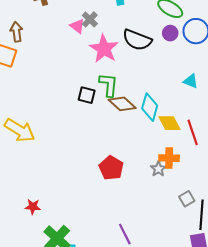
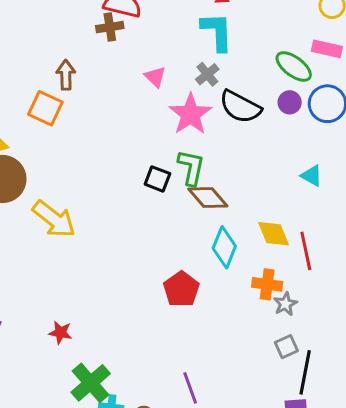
gray cross: (90, 19) -> (207, 74), moved
cyan diamond: (150, 107) -> (224, 247), moved
gray star: (158, 169) -> (285, 304), moved

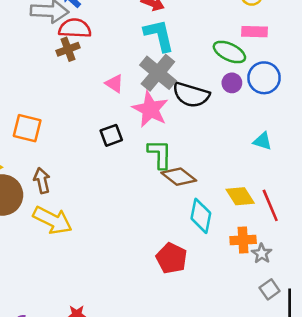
gray cross: (207, 74) -> (158, 73), size x1.8
brown arrow: (66, 75) -> (42, 181), moved
black square: (157, 179) -> (111, 135), moved, turned -30

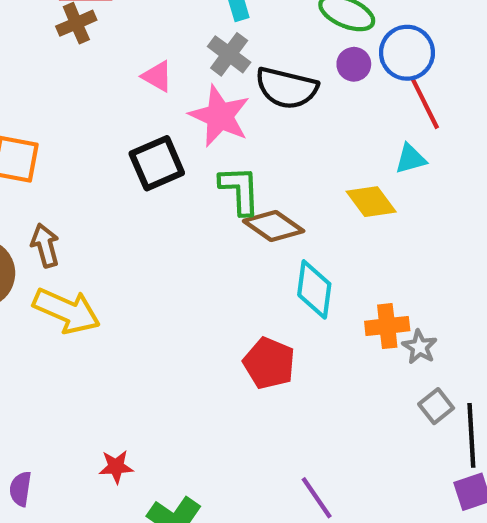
gray cross: (158, 73) -> (229, 54), size x0.7
black square: (111, 135) -> (157, 163), size x1.4
cyan triangle: (263, 141) -> (411, 159), turned -30
yellow diamond: (240, 196) -> (371, 202), moved
red line: (270, 205) -> (425, 103), moved

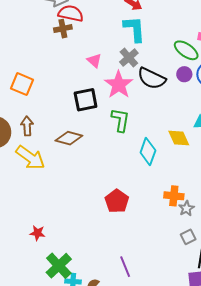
brown diamond: (274, 226) -> (69, 138), moved, turned -32
cyan diamond: (314, 289) -> (148, 151), moved

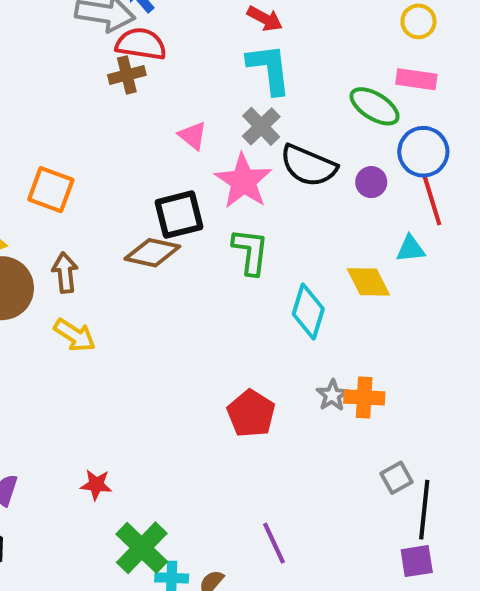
purple circle: (184, 74) -> (371, 182), moved
brown diamond: (69, 138) -> (152, 253), moved
yellow arrow: (30, 158) -> (75, 335), size x0.7
gray star: (186, 208) -> (332, 395), moved

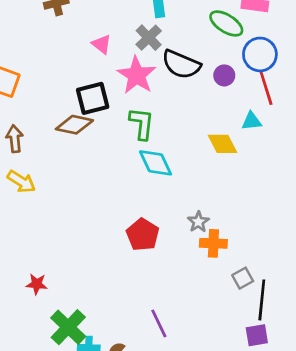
cyan diamond: (308, 312) -> (156, 163), moved, turned -42
orange cross: (364, 397) -> (213, 243), moved

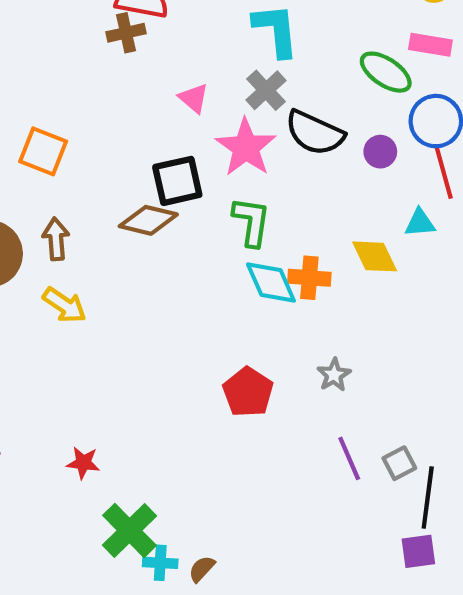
orange cross: (213, 243) -> (309, 278), moved
purple line: (159, 323) -> (349, 458), moved

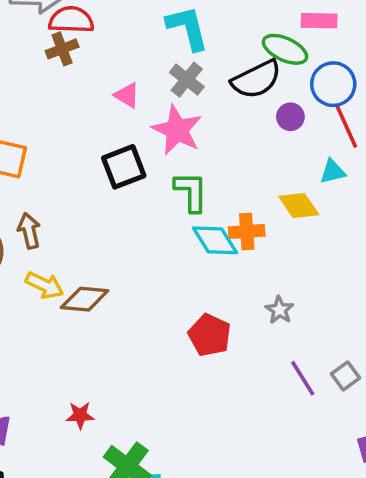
black semicircle: (315, 133) -> (256, 79), moved, turned -42
brown diamond: (148, 220) -> (85, 299), moved

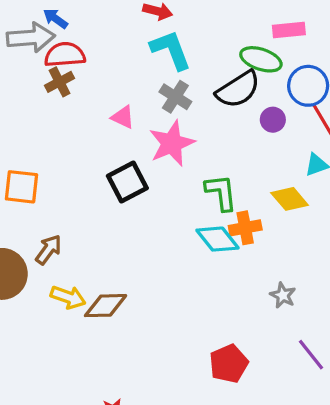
pink star: (177, 130) -> (172, 143), turned 30
green L-shape: (191, 192) -> (221, 192), moved
brown arrow: (29, 231) -> (49, 250), turned 56
red pentagon: (210, 335) -> (229, 364), moved, turned 30

